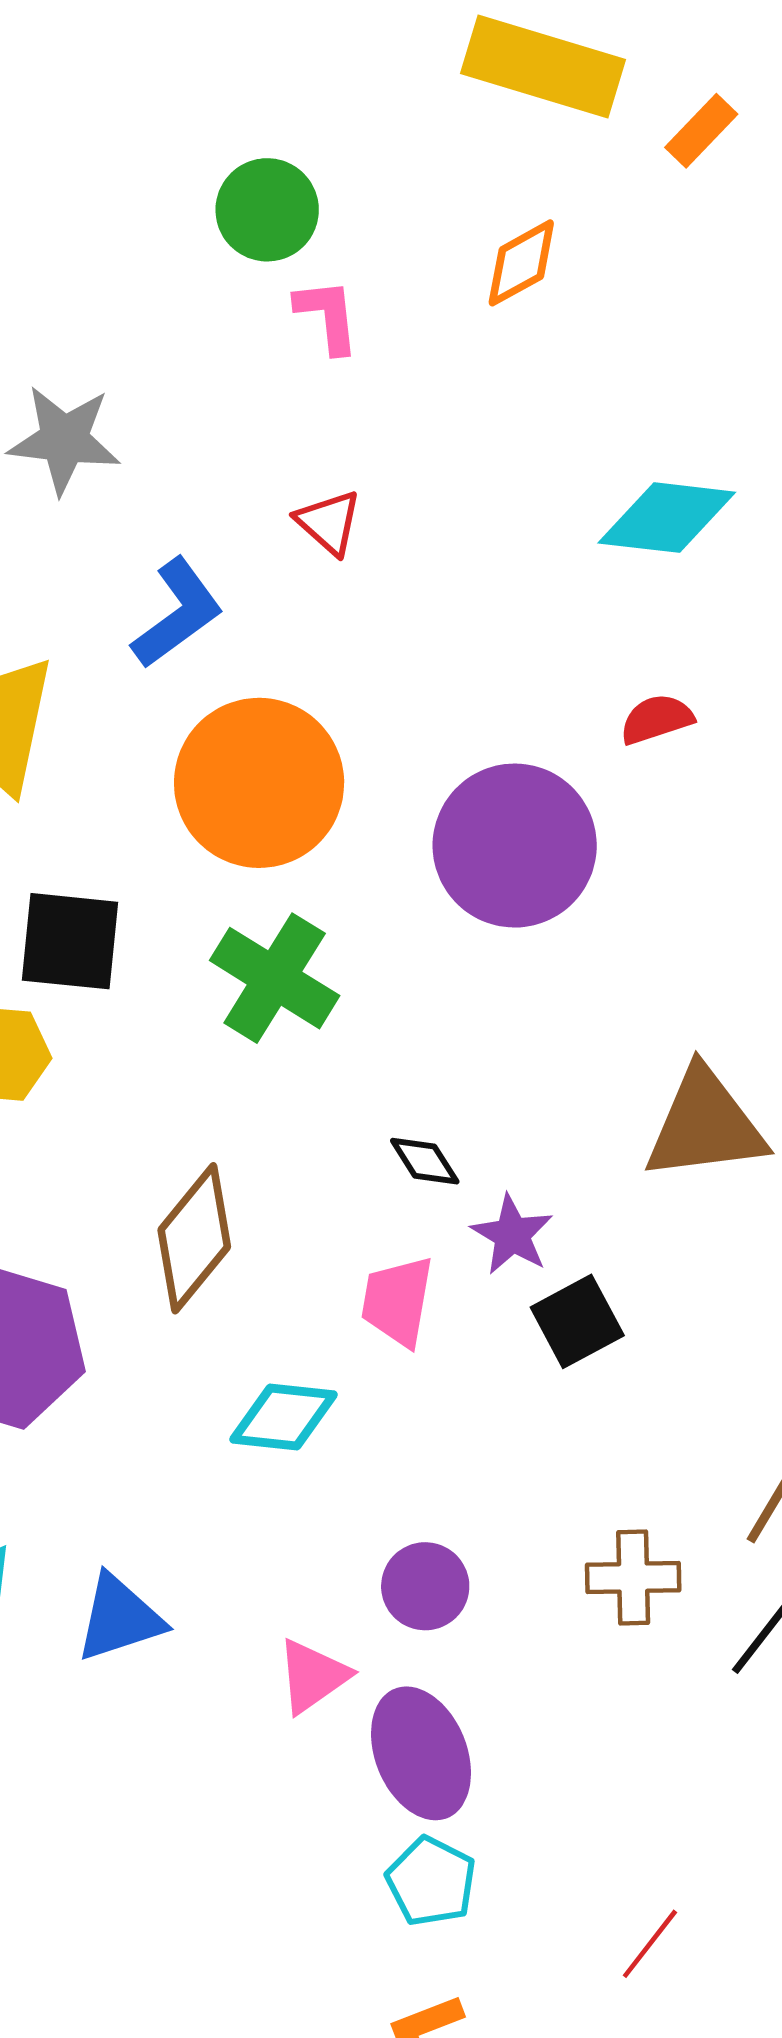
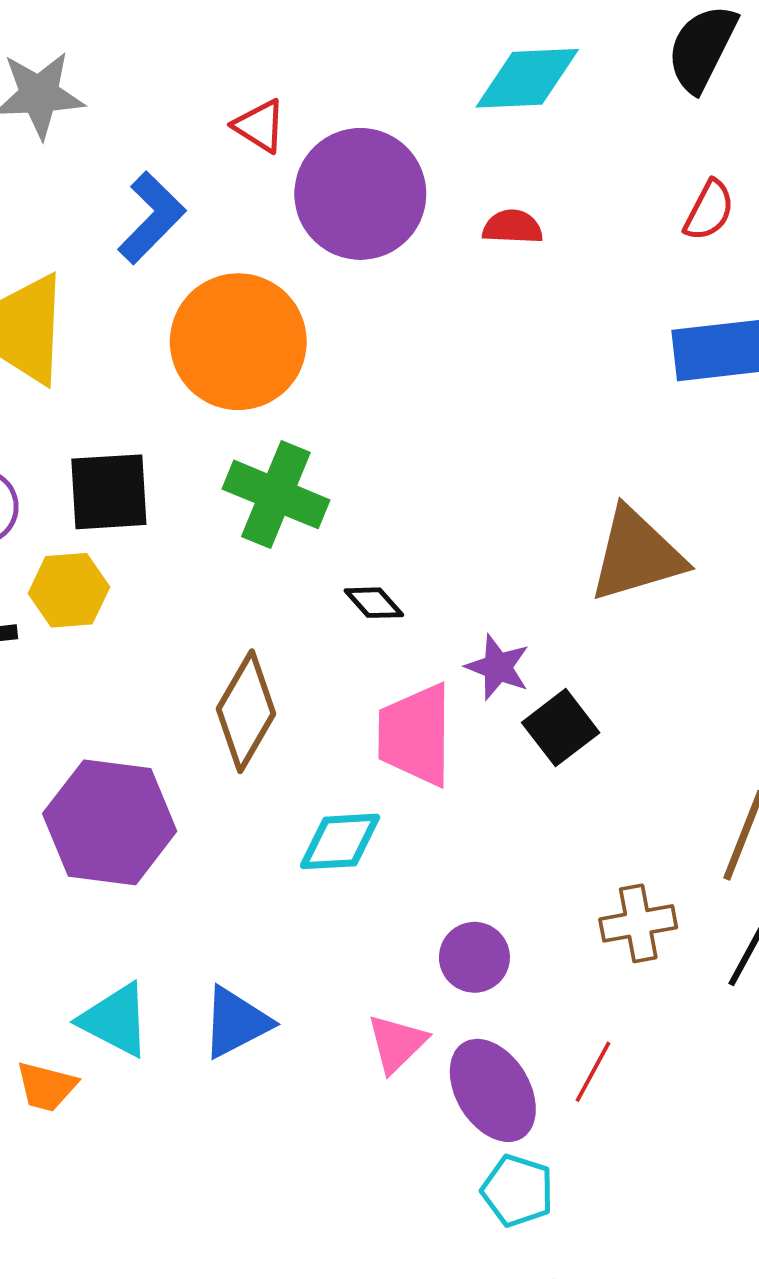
red semicircle: (657, 719) -> (513, 227), moved, turned 30
purple circle: (515, 846) -> (360, 194), moved
black diamond: (425, 1161) -> (374, 603), moved
pink trapezoid: (397, 1301) -> (415, 735), size x1.4
red line: (650, 1944) -> (593, 1072), moved

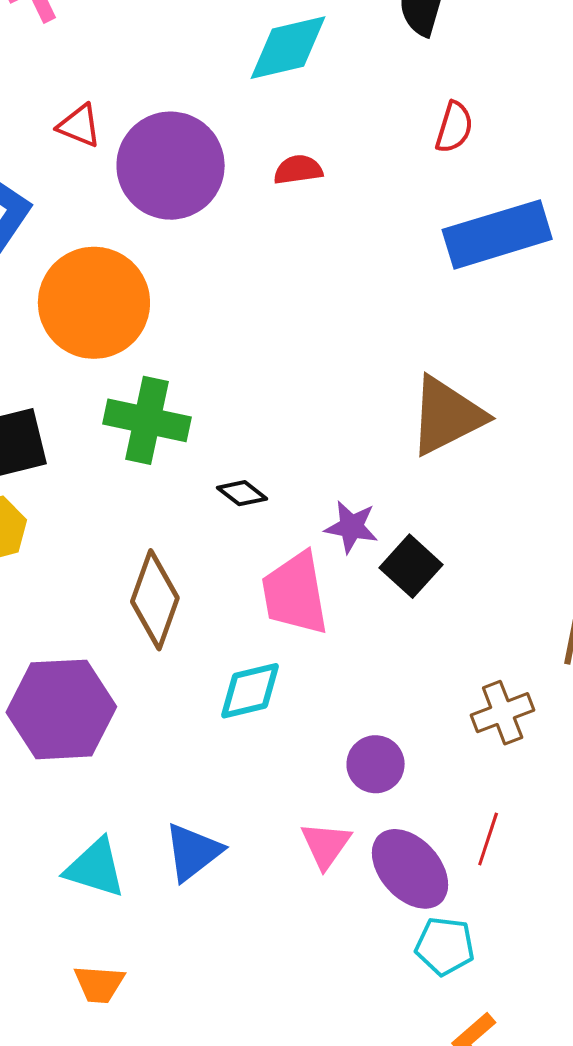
orange trapezoid: (46, 1087) -> (99, 984), moved

